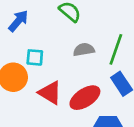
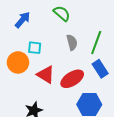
gray semicircle: (84, 50) -> (72, 42), turned 84

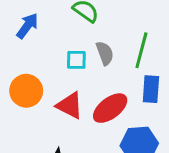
cyan square: (35, 48) -> (76, 60), moved
blue rectangle: (100, 69) -> (151, 89), turned 42

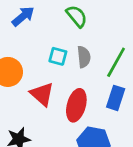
red ellipse: (110, 108) -> (76, 105), turned -52

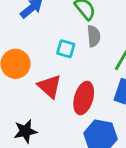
gray semicircle: (84, 57) -> (94, 36), moved

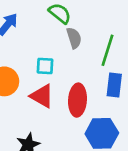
cyan square: (66, 49) -> (45, 66), moved

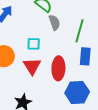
red triangle: (42, 96) -> (32, 66), turned 30

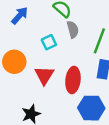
cyan square: (34, 44) -> (49, 42), moved, turned -32

